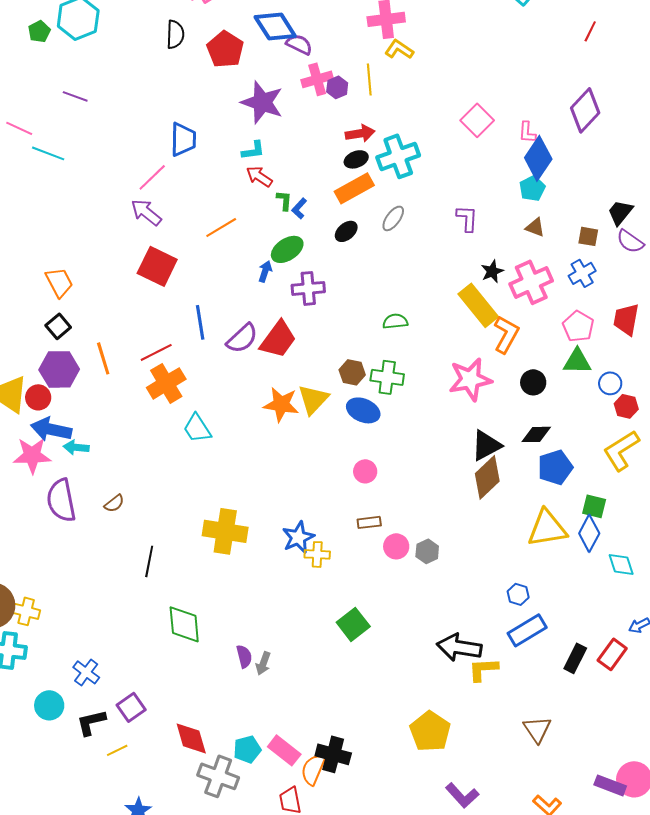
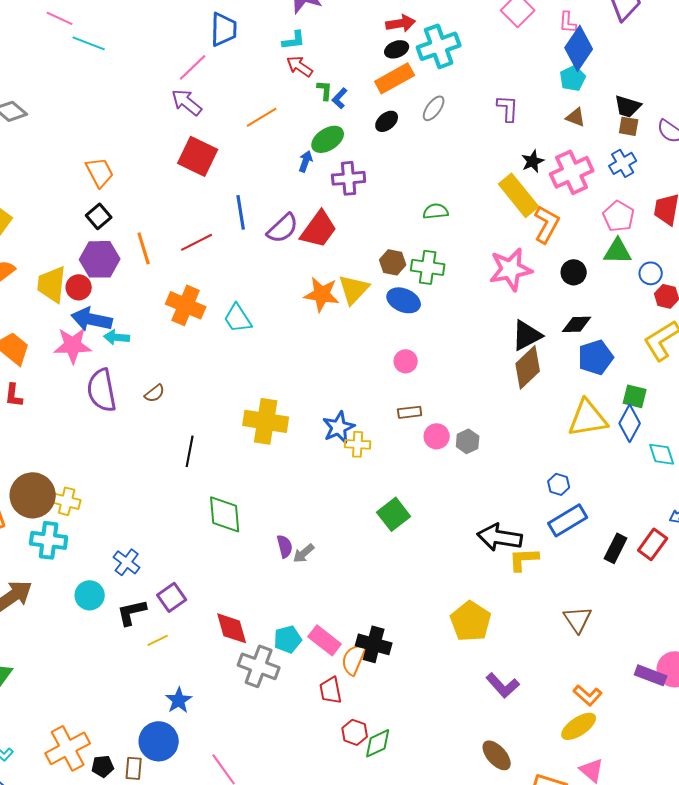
black trapezoid: (620, 212) -> (628, 106), moved, turned -112
orange cross: (166, 383) -> (186, 305), moved, turned -36
gray arrow: (263, 663) -> (304, 553), turned 30

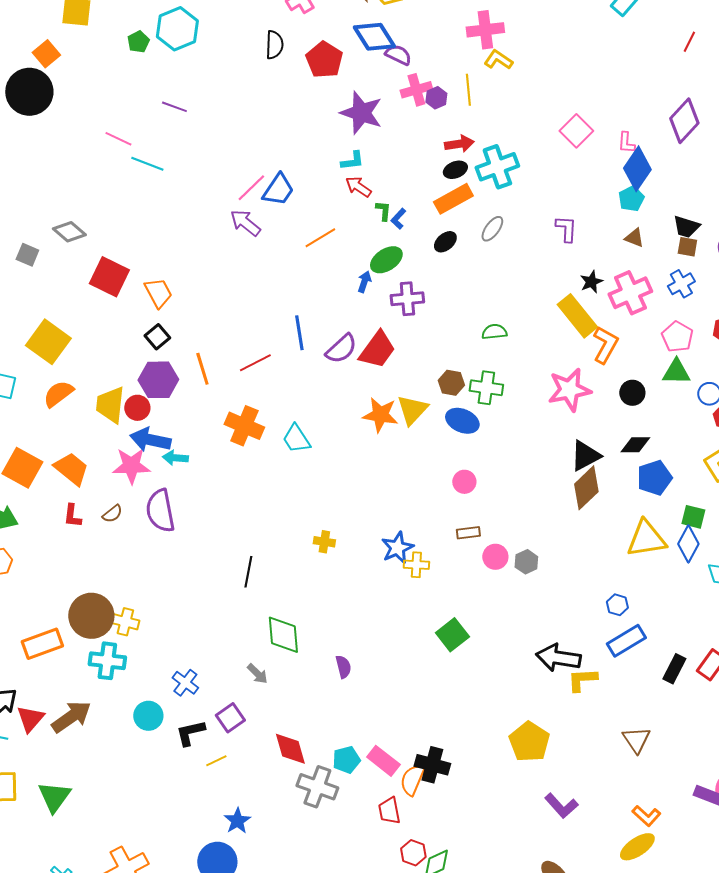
blue trapezoid: (224, 29) -> (278, 190), moved, turned 33
red square: (198, 156) -> (109, 277), moved
brown semicircle: (155, 393) -> (112, 514), moved
yellow cross: (266, 421) -> (324, 542), size x0.5
gray arrow: (304, 553) -> (257, 674), moved, turned -95

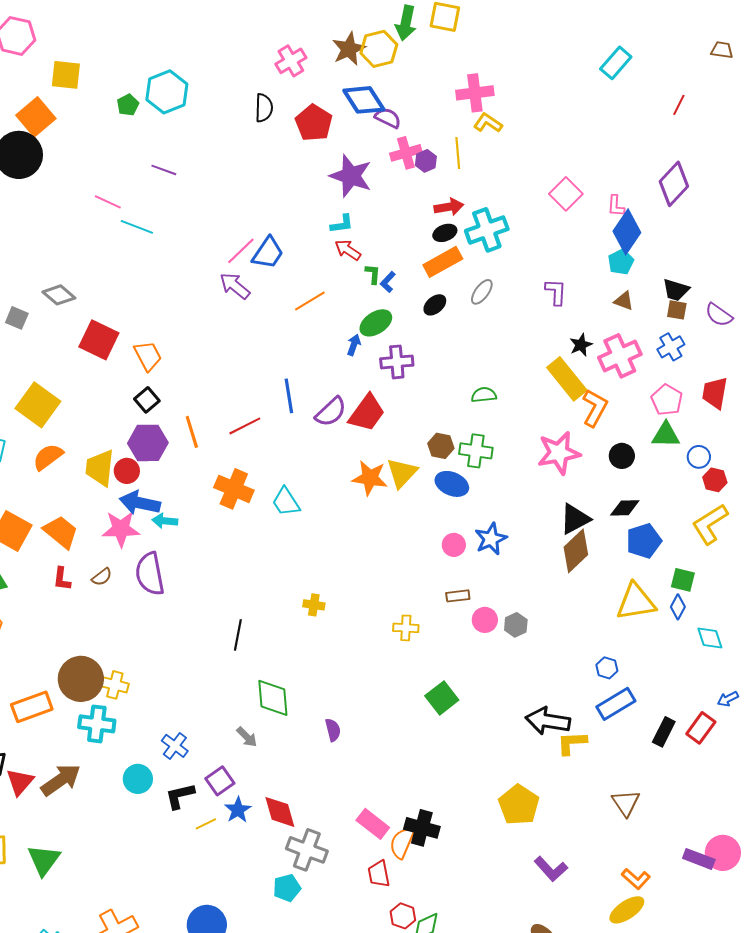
orange square: (46, 54) -> (36, 117), size x1.4
blue diamond: (688, 544) -> (678, 607), size x0.7
blue star: (397, 548) -> (491, 539), moved
cyan pentagon: (346, 760) -> (287, 888), moved
blue star: (237, 821) -> (238, 810), moved

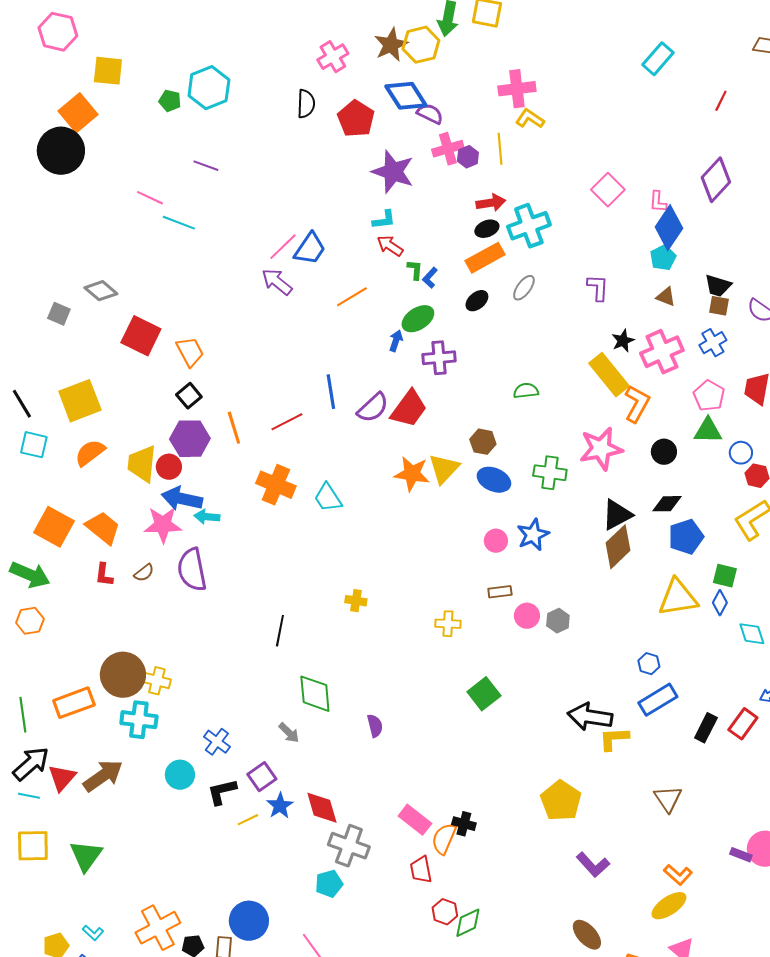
green pentagon: (128, 105) -> (170, 101), turned -30
yellow square: (38, 405) -> (80, 401), turned 33
green cross: (476, 451) -> (550, 473), moved
black cross: (422, 828) -> (464, 824), size x0.7
purple rectangle: (699, 859) -> (741, 855), size x0.7

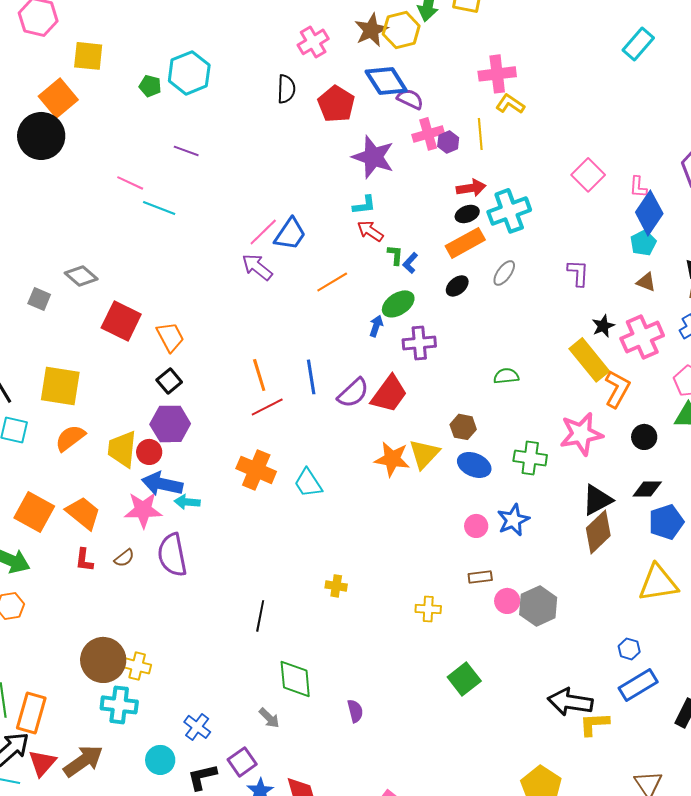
yellow square: (80, 401) -> (60, 386), turned 30
orange line: (234, 428) -> (259, 375), moved
gray hexagon: (558, 621) -> (538, 606), size x1.6
orange rectangle: (74, 703) -> (31, 713), moved, turned -54

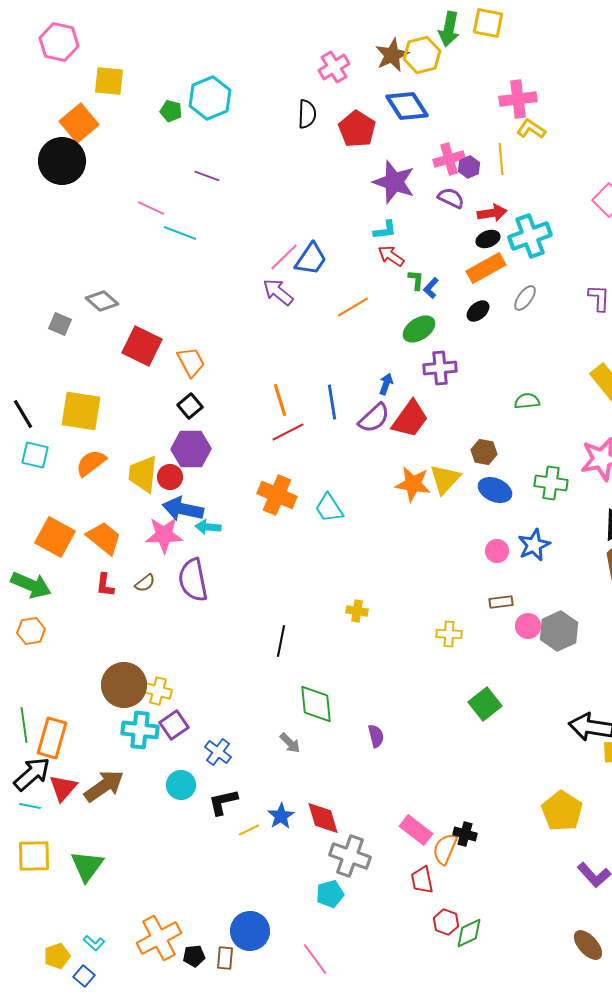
purple semicircle: (410, 99) -> (451, 198), moved
blue arrow: (376, 326) -> (386, 384), moved
purple square: (242, 762) -> (174, 725), moved

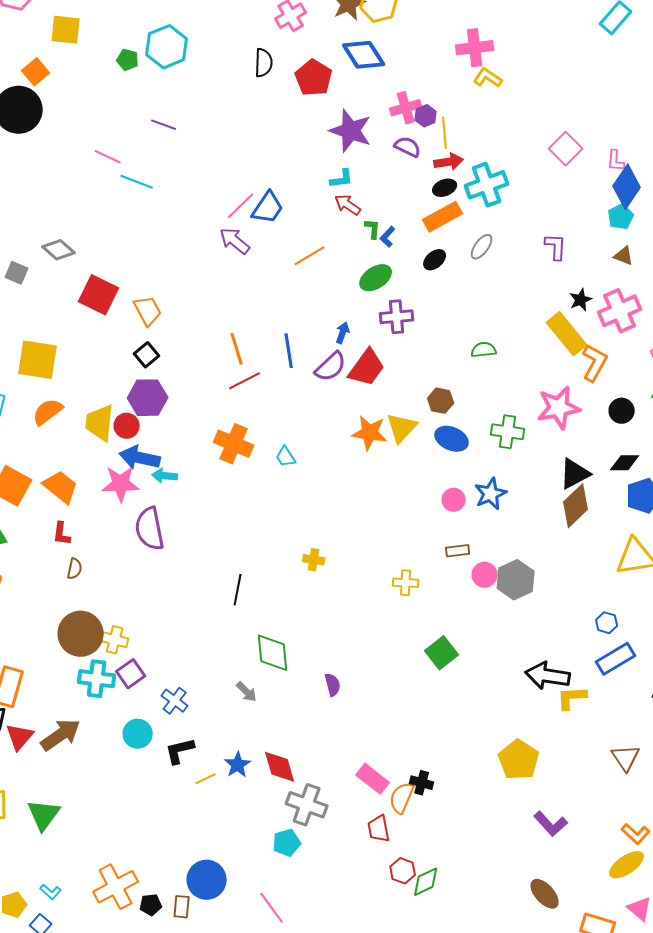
orange square: (79, 123) -> (36, 72), size x0.7
yellow line: (501, 159) -> (445, 133), moved
cyan trapezoid: (329, 508) -> (286, 457), size x0.7
brown semicircle: (145, 583) -> (75, 569), moved, turned -40

